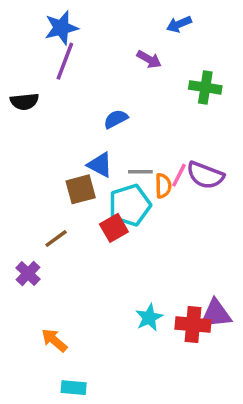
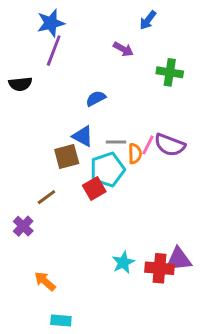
blue arrow: (179, 24) -> (148, 20), turned -30

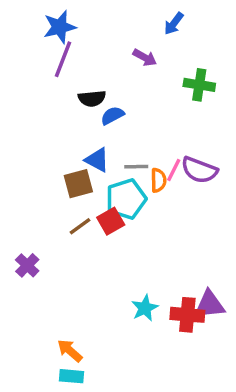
black semicircle: (20, 84) -> (92, 98), moved
brown line: (46, 197) -> (80, 226), moved
orange arrow: (45, 281) -> (70, 351), moved

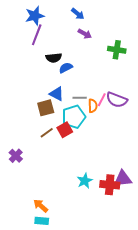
blue arrow: (174, 24) -> (78, 14), moved, turned -88

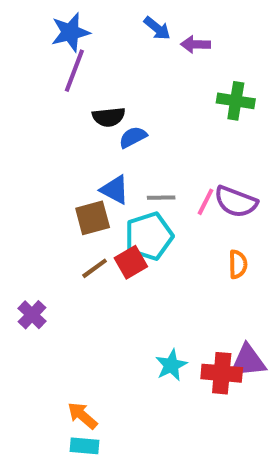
purple arrow: (85, 34) -> (195, 44), moved, turned 152
orange semicircle: (93, 106) -> (238, 264), moved

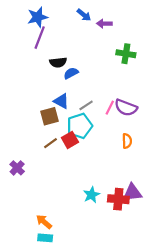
gray line: (161, 198) -> (86, 105), turned -32

